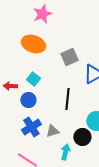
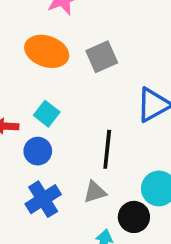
gray square: (69, 57) -> (102, 57), moved
gray triangle: (52, 131) -> (95, 192), moved

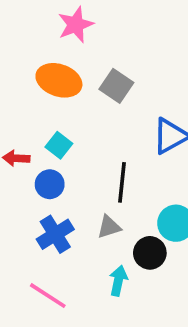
gray square: (102, 57) -> (116, 86), turned -32

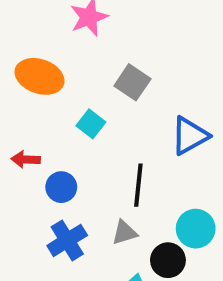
orange ellipse: (59, 80) -> (40, 76), moved
cyan square: (59, 145) -> (91, 124), moved

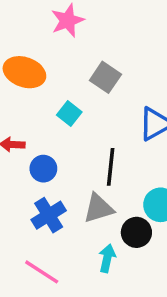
gray triangle: (125, 233) -> (99, 208), size x1.4

